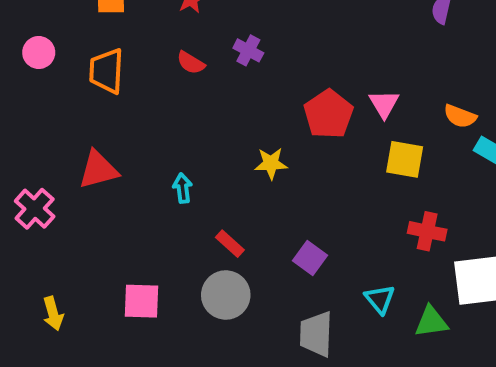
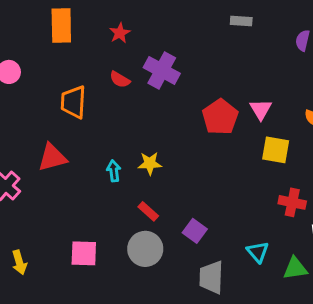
purple cross: (248, 50) -> (162, 70), size x1.6
orange trapezoid: (107, 71) -> (73, 102), moved
yellow star: (271, 163) -> (150, 163), moved
purple square: (310, 258) -> (195, 231), moved

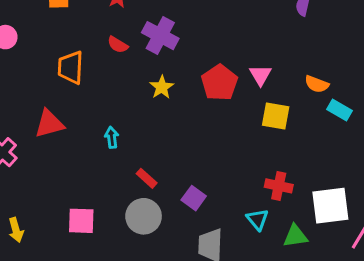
yellow star: (150, 163) -> (162, 87), moved, turned -30
red cross: (292, 202) -> (279, 186), moved

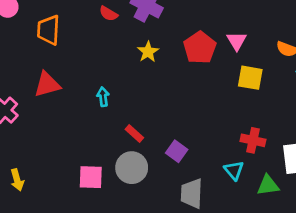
orange trapezoid: (71, 67) -> (48, 30), moved
pink square: (81, 221) -> (91, 177), moved

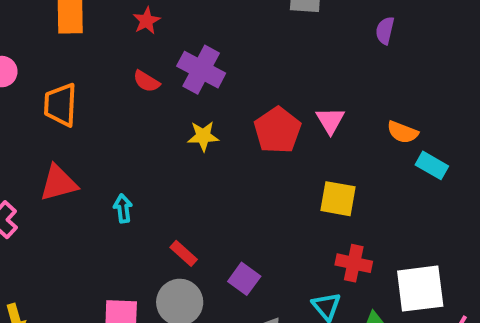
yellow star: (148, 52) -> (203, 136), turned 30
yellow square: (250, 78) -> (338, 199), moved
cyan arrow: (103, 97) -> (123, 208), moved

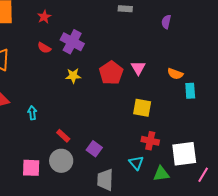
cyan rectangle: (432, 165) -> (190, 91), turned 56

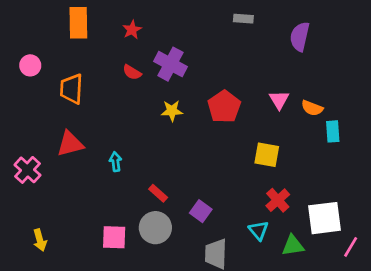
purple semicircle: (166, 22) -> (300, 37), size x1.5
pink triangle: (138, 68) -> (279, 100), moved
red cross: (150, 141) -> (278, 200), turned 36

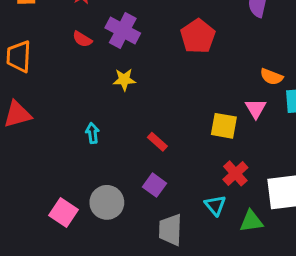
pink triangle: (279, 100) -> (256, 108), moved
red pentagon: (224, 107) -> (198, 36), moved
cyan arrow: (115, 162) -> (92, 133), moved
red rectangle: (158, 193) -> (157, 142), moved
pink square: (114, 237) -> (64, 212), turned 32

